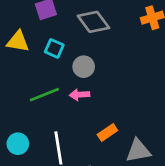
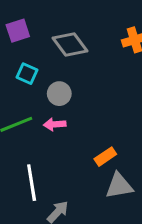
orange rectangle: (107, 132) -> (105, 157), moved

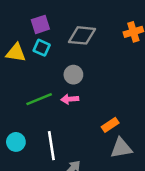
gray diamond: (70, 44) -> (82, 35), turned -48
cyan square: (27, 74) -> (42, 48), moved

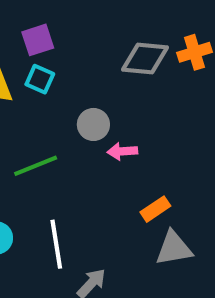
gray diamond: (82, 35) -> (145, 58), moved
pink arrow: (70, 99) -> (122, 151), moved

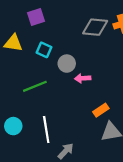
cyan square: (40, 79) -> (44, 50), moved

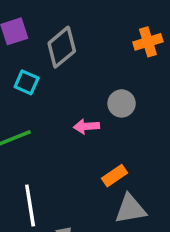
gray diamond: (95, 27) -> (62, 47), moved, turned -45
gray circle: (67, 64) -> (122, 103), moved

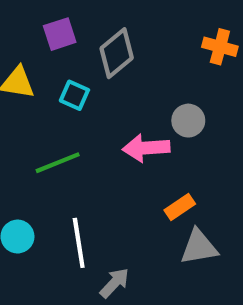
orange cross: (148, 42) -> (220, 47), turned 32
pink arrow: (86, 126) -> (146, 148), size x1.5

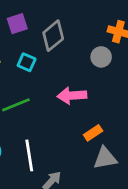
gray circle: (188, 121) -> (101, 57), moved

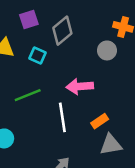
white line: (29, 155) -> (62, 117), moved

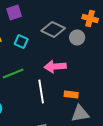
gray diamond: (62, 31) -> (53, 30), moved, turned 65
orange rectangle: (100, 121) -> (71, 94), turned 40

